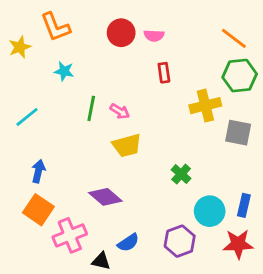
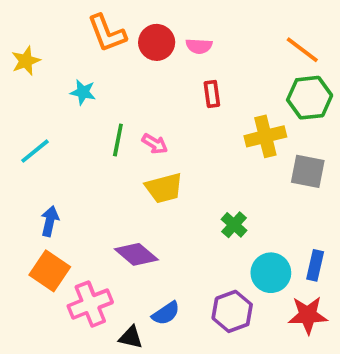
orange L-shape: (55, 27) -> (107, 33), moved

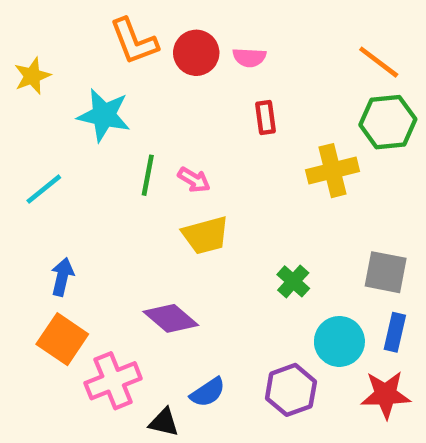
cyan star: (83, 92) -> (104, 115), size x1.6
gray square: (308, 171) -> (386, 272), moved

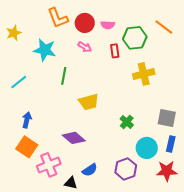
green hexagon: (388, 122) -> (135, 38), moved
pink arrow: (194, 180) -> (85, 47), moved

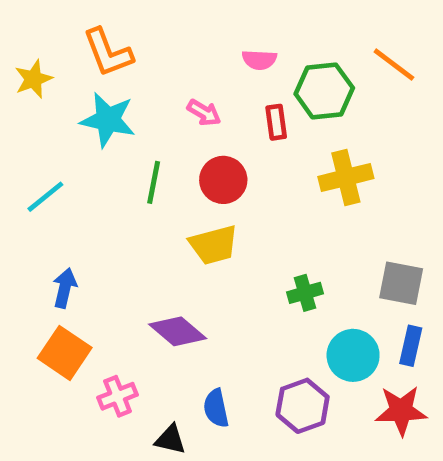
orange L-shape: (58, 18) -> (108, 53), moved
red circle: (85, 23) -> (223, 180), moved
green cross: (127, 122) -> (305, 293), turned 32
pink cross: (49, 165) -> (118, 396), size x0.7
blue semicircle: (90, 170) -> (216, 408), turned 112

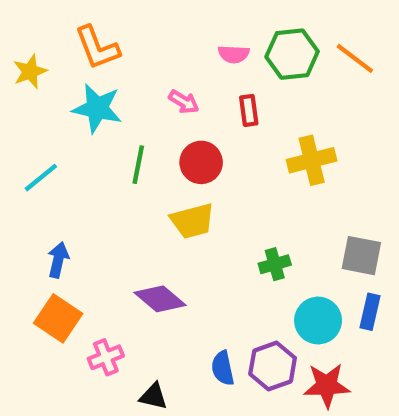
green hexagon: (324, 91) -> (292, 54), moved
blue semicircle: (216, 408) -> (223, 368), moved
red star: (401, 411) -> (327, 385), moved

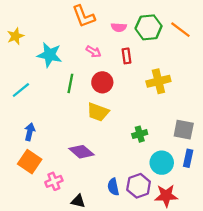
orange L-shape: (97, 48) -> (84, 16), moved
yellow trapezoid: (192, 221) -> (98, 112), turned 35

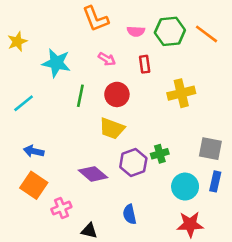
blue arrow: (30, 132) -> (34, 151), turned -91
purple hexagon: (139, 186) -> (133, 163), moved

